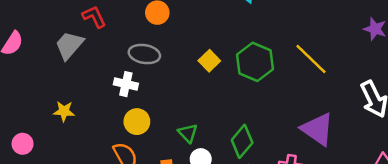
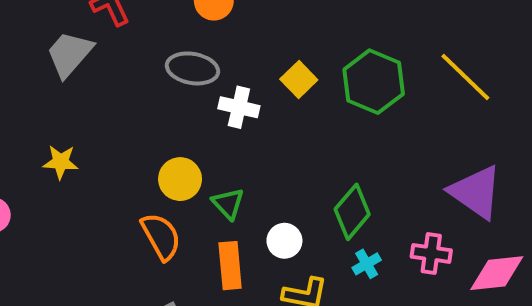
white cross: (126, 84) -> (239, 107), moved
green triangle: (188, 133) -> (228, 204), moved

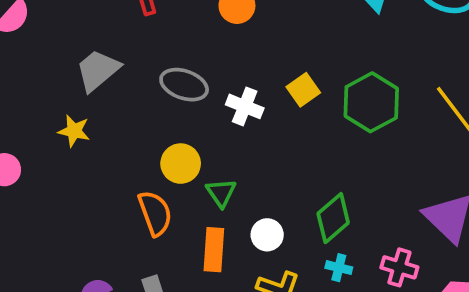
gray trapezoid: (69, 54) -> (98, 70), moved
gray ellipse: (192, 68) -> (184, 85), moved
cyan cross: (367, 264) -> (339, 268), turned 35

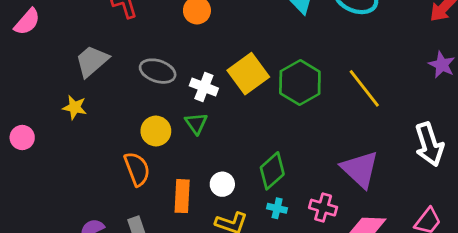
yellow square: (303, 90) -> (248, 74), size x1.6
green triangle: (221, 193) -> (196, 123), moved

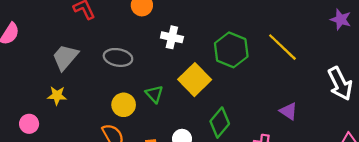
yellow square: (248, 74) -> (195, 80), moved
white cross: (204, 87) -> (172, 37), moved
pink circle: (22, 138) -> (29, 124), moved
purple triangle: (360, 169) -> (289, 111), size x0.6

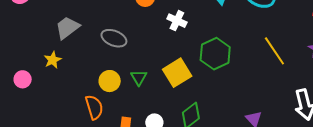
white cross: (172, 37) -> (177, 21), moved
yellow line: (282, 47) -> (274, 51), moved
yellow star: (57, 96) -> (53, 60), turned 30

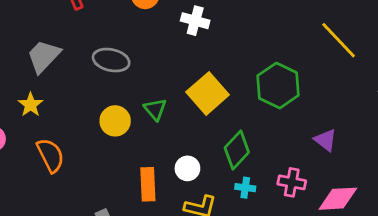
green hexagon: (215, 54) -> (278, 86), moved
orange semicircle: (94, 107) -> (50, 155), moved

